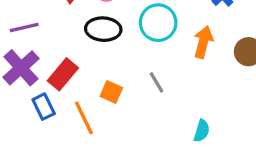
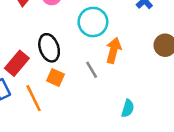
black ellipse: (103, 29) -> (49, 48), moved, turned 68
orange arrow: (203, 42) -> (114, 50), moved

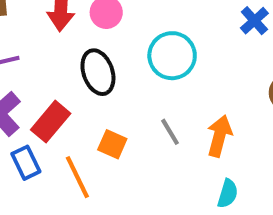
black ellipse: (49, 48) -> (98, 72), moved
orange arrow: (114, 50) -> (219, 136), moved

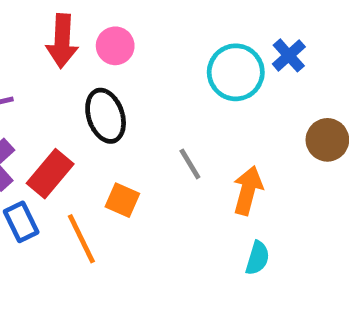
cyan circle: (172, 56) -> (236, 72), moved
gray line: (170, 132) -> (190, 164), moved

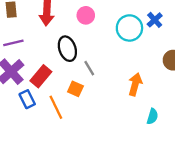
pink circle: (115, 46) -> (86, 15), moved
gray line: (190, 164) -> (89, 68), moved
cyan semicircle: (257, 258) -> (152, 116), moved

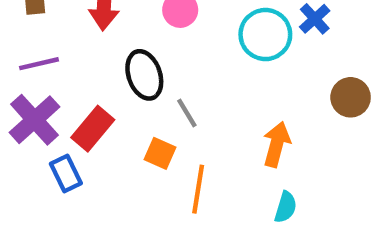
orange line: (56, 107) -> (198, 189), moved, turned 35
cyan semicircle: (152, 116) -> (286, 207), moved

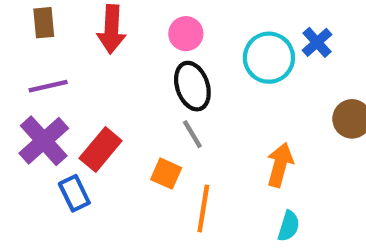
black ellipse: (144, 75) -> (192, 86), moved

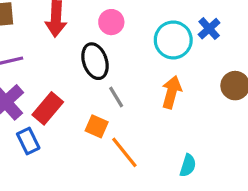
black ellipse: (192, 86) -> (95, 61), moved
orange arrow: (280, 165) -> (172, 92), moved
orange line: (203, 209) -> (124, 152), turned -48

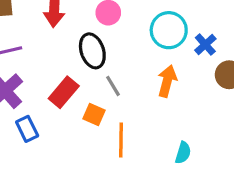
blue cross: (209, 29) -> (205, 45), moved
red rectangle: (48, 108) -> (64, 92), moved
orange line: (124, 152) -> (121, 140), turned 40

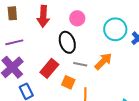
orange arrow: (167, 81) -> (103, 61), moved, turned 30
gray line: (113, 86) -> (80, 64), turned -48

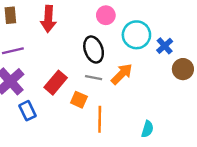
pink circle: (77, 18) -> (106, 15), moved
black ellipse: (67, 42) -> (94, 50), moved

